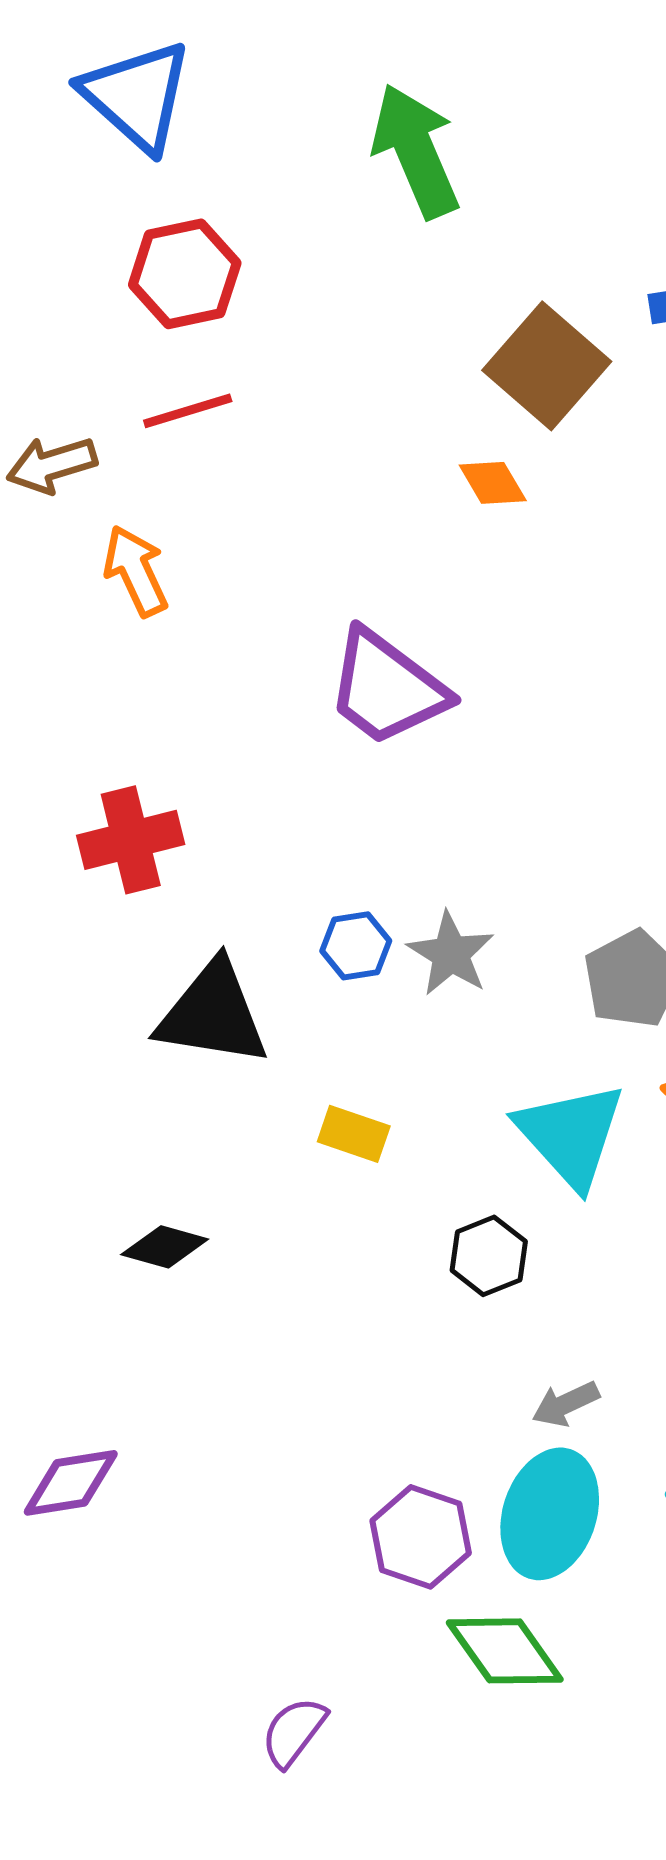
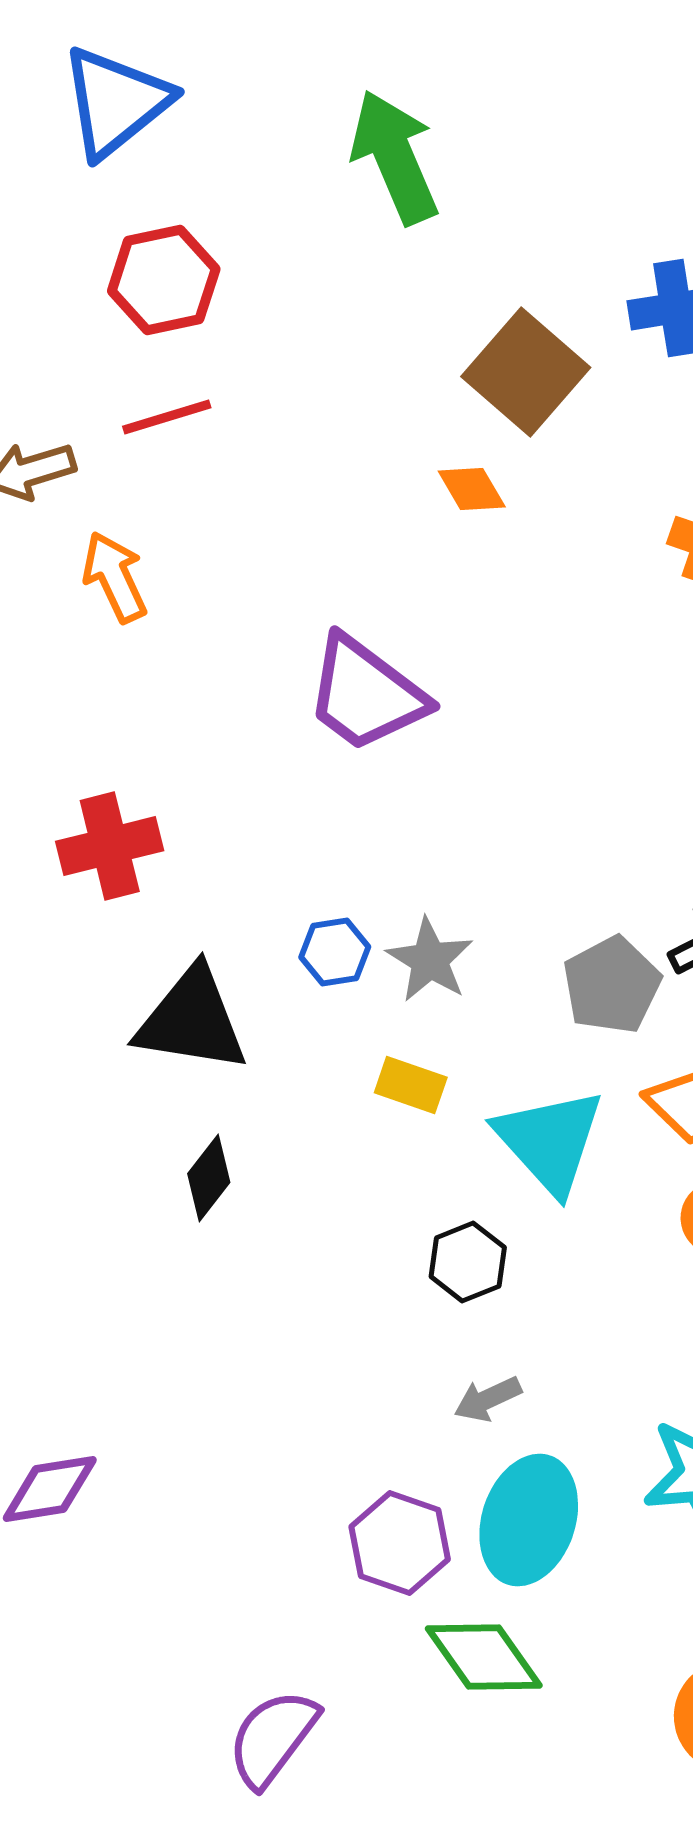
blue triangle: (137, 96) -> (116, 102), turned 39
yellow rectangle: (354, 1134) -> (411, 1085), moved
black diamond: (165, 1247) -> (209, 1178), moved, turned -68
gray arrow: (566, 1404) -> (488, 1399), moved
purple semicircle: (294, 1732) -> (273, 1738), size x1.4

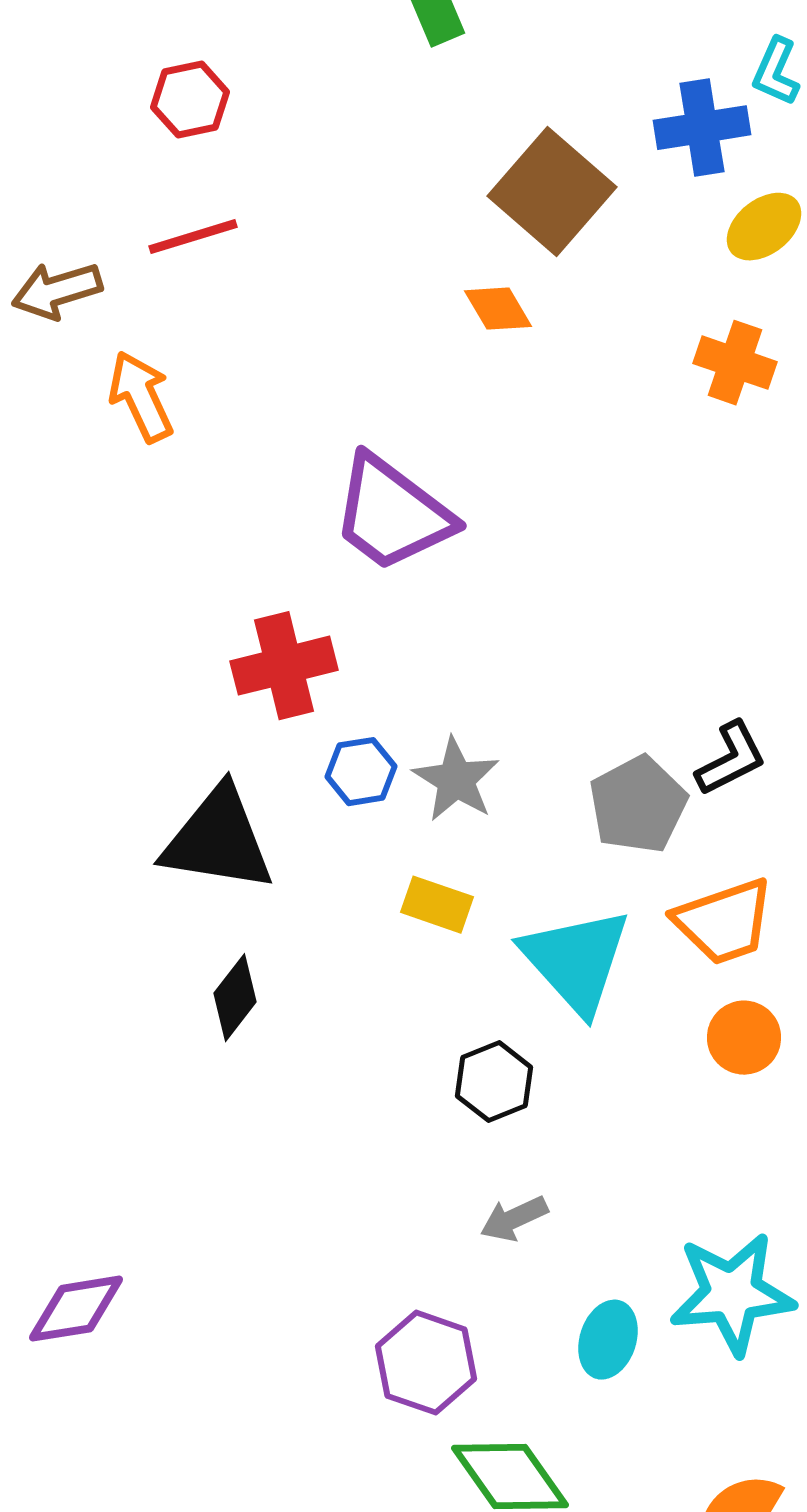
red hexagon: (164, 280) -> (190, 100), size x0.7
red cross: (110, 846) -> (284, 666), moved
cyan ellipse: (529, 1520) -> (608, 1340), moved, size x0.6

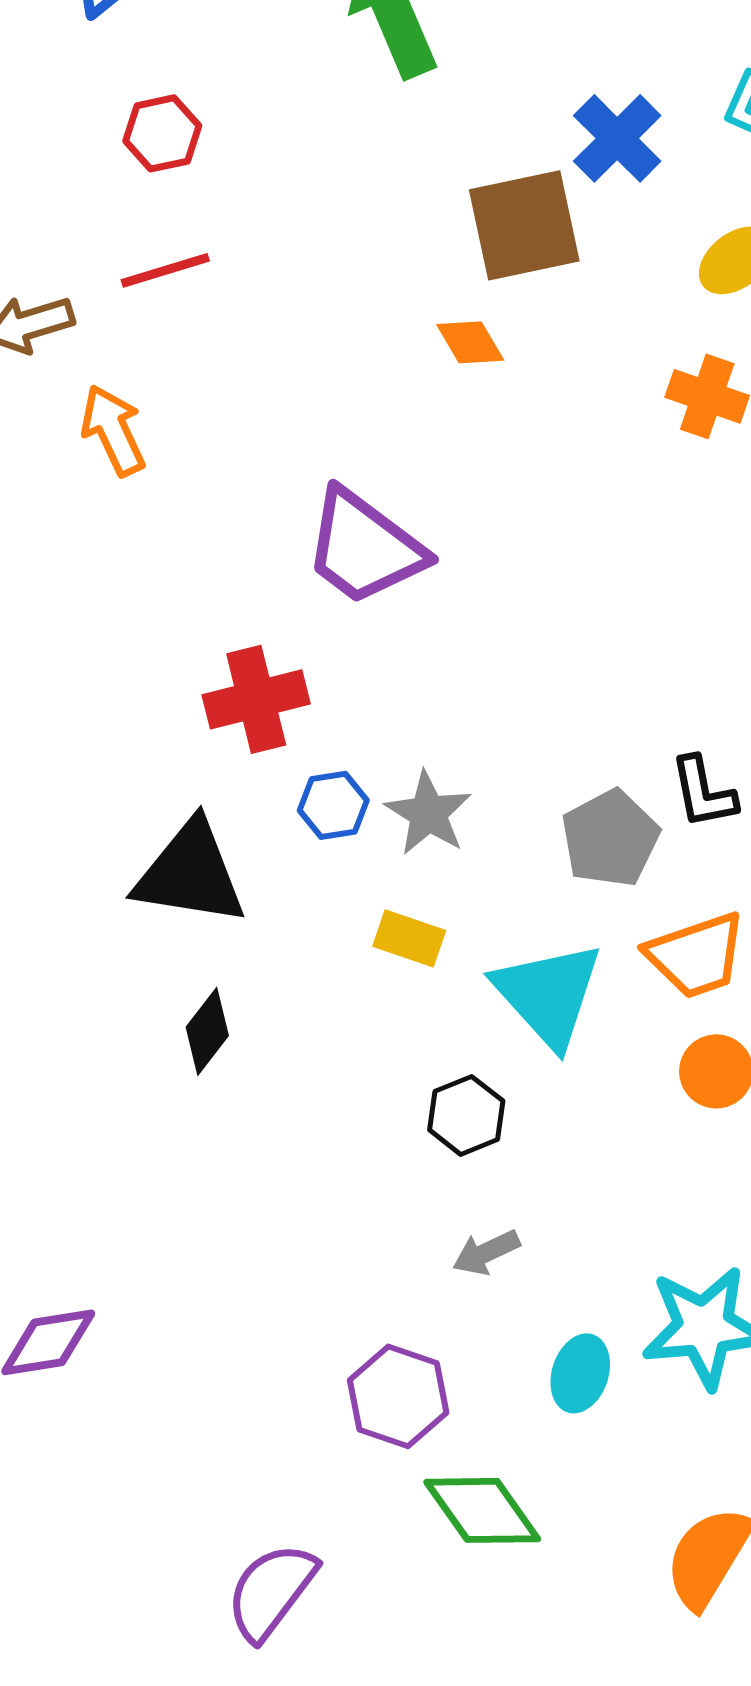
blue cross: (702, 128) -> (617, 138), moved, turned -36
brown square: (552, 192) -> (524, 225), turned 37
black L-shape: (731, 759) -> (703, 792), turned 106

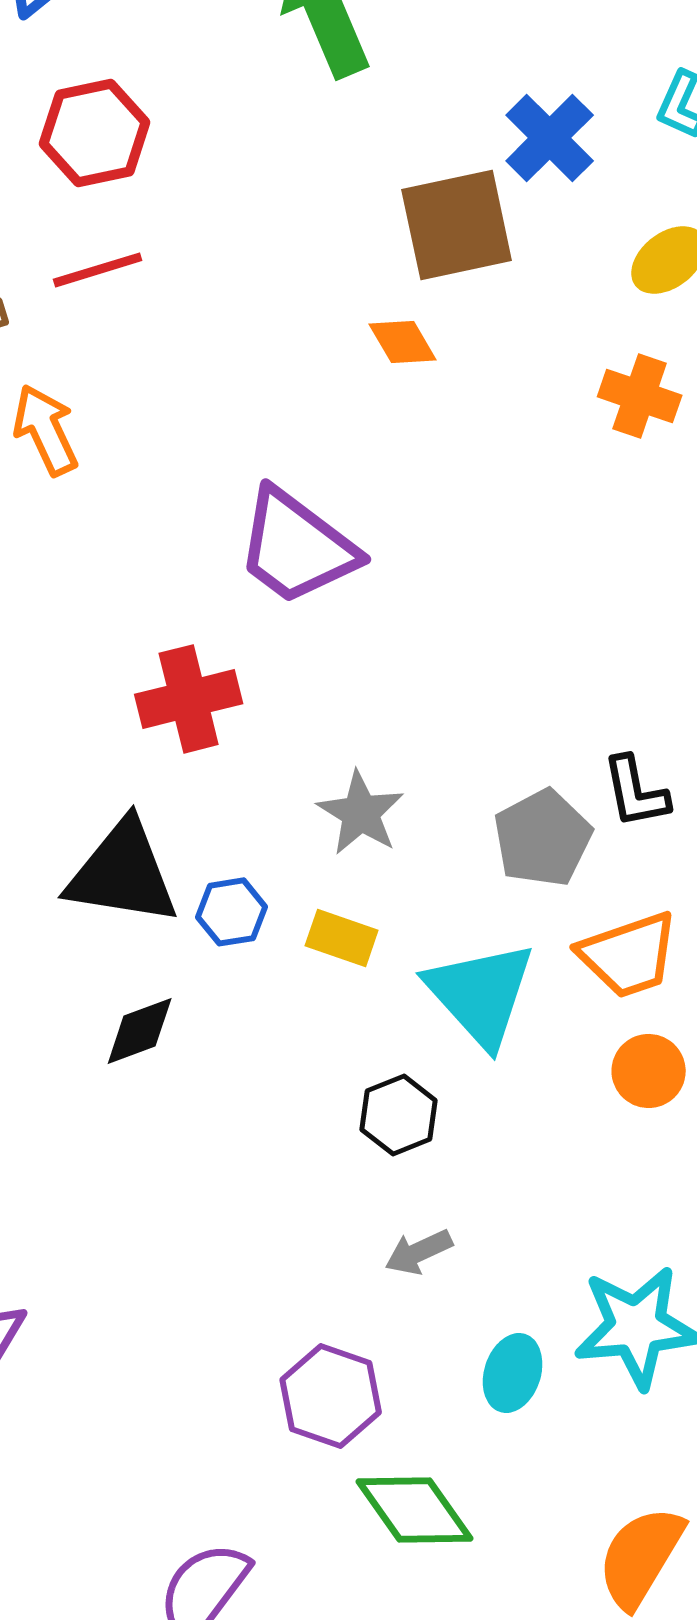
red hexagon: (162, 133) -> (95, 133), size x1.4
blue hexagon: (333, 805) -> (232, 912), moved
black diamond: (207, 1031) -> (140, 1031), turned 32

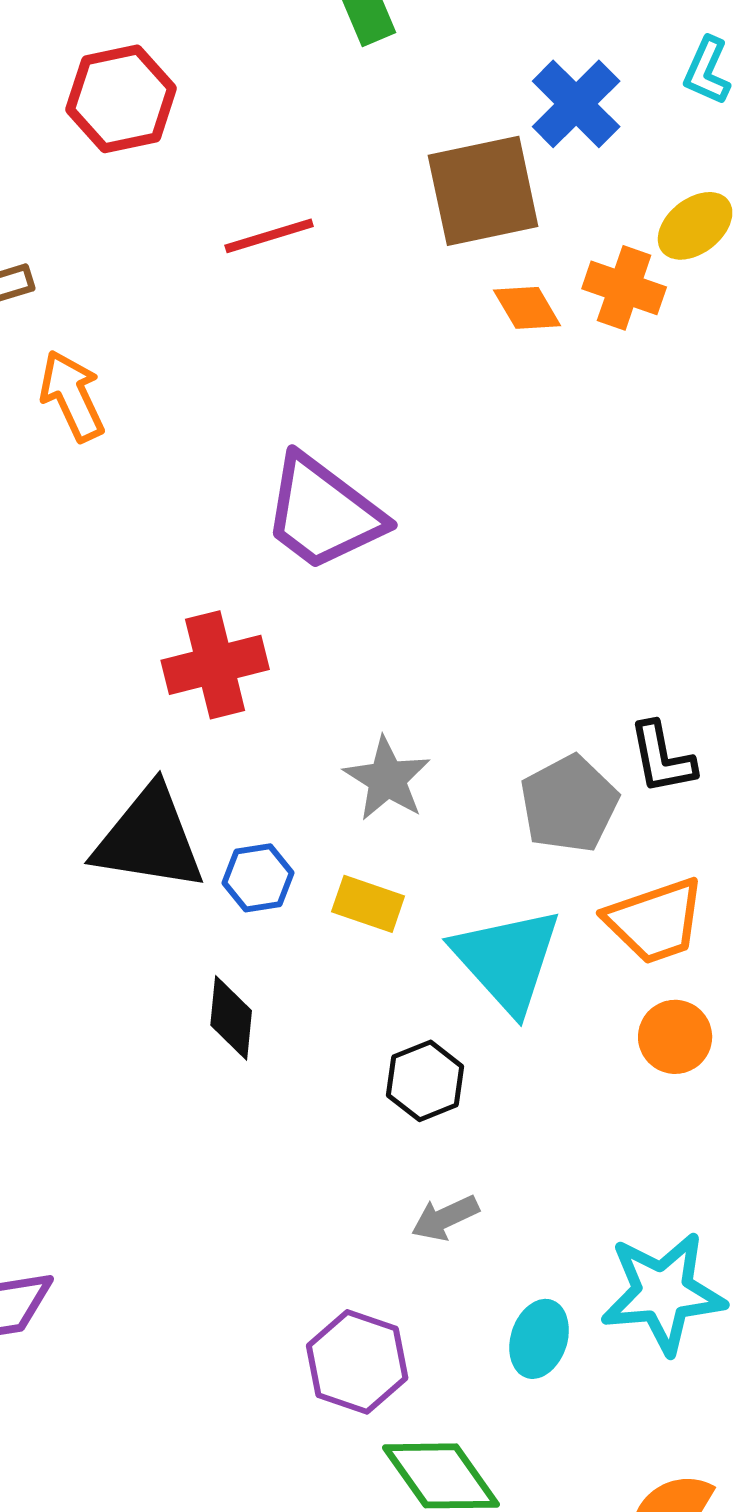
red line: (98, 270) -> (269, 236), moved
orange diamond: (403, 342) -> (527, 308), moved
orange cross: (640, 396) -> (624, 288), moved
black diamond: (140, 1031) -> (231, 1018), moved, turned -64

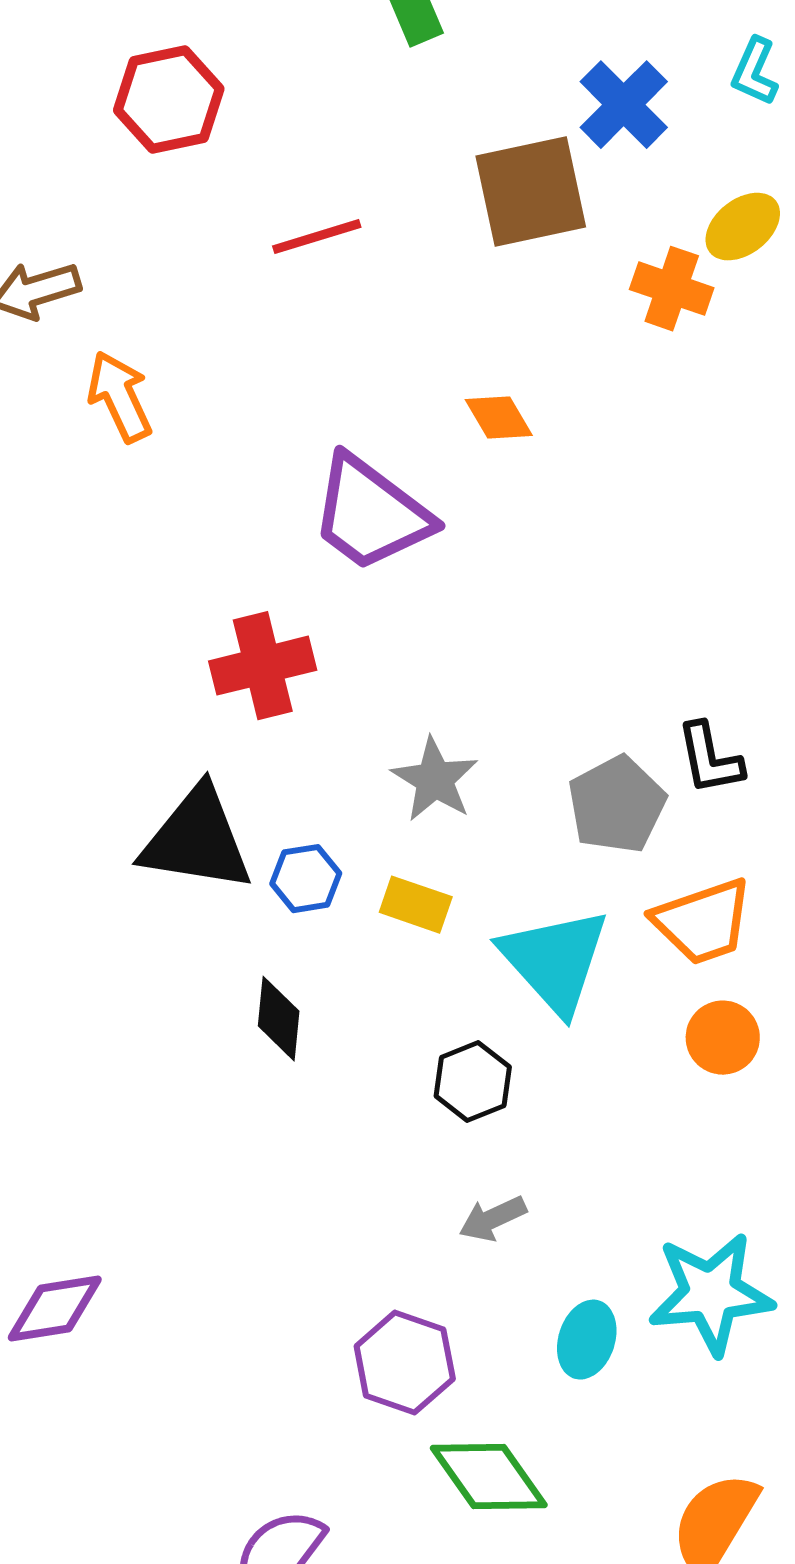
orange diamond: (527, 308) -> (499, 418), moved

